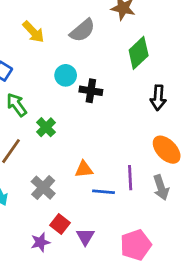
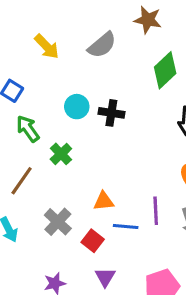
cyan circle: (66, 75) -> (77, 107), moved
red square: (60, 224) -> (93, 241), moved

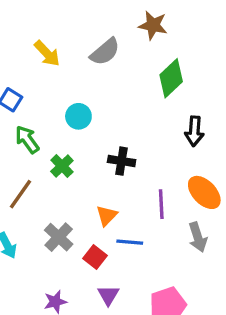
black cross: (111, 113) -> (122, 161), moved
orange triangle: (104, 201) -> (107, 216), turned -40
purple line: (156, 211) -> (161, 204), moved

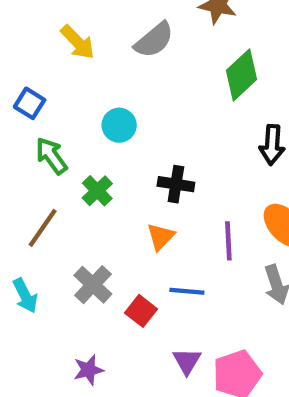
orange triangle: (107, 216) -> (161, 237), moved
purple triangle: (108, 295) -> (187, 361), moved

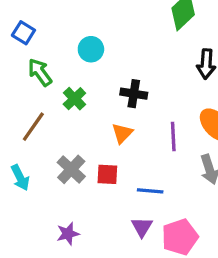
blue line: (187, 291) -> (150, 191), moved
red square: (141, 311) -> (107, 174), moved, turned -35

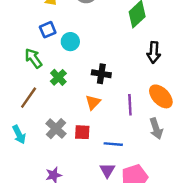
blue square: (23, 33) -> (48, 30), moved, turned 35

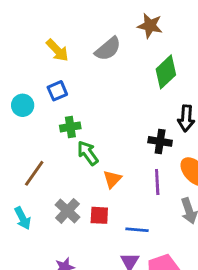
cyan circle: (70, 42) -> (23, 105), moved
green arrow: (33, 58) -> (88, 153), moved
black cross: (101, 74) -> (160, 141), moved
green cross: (58, 77) -> (70, 127), moved, turned 35

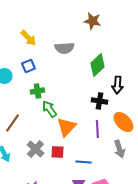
gray semicircle: (108, 49) -> (64, 48), moved, turned 36
green diamond: (166, 72) -> (97, 65), moved
orange triangle: (112, 179) -> (66, 127), size x1.5

